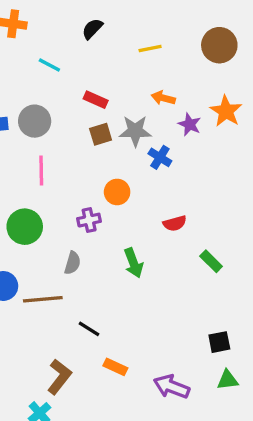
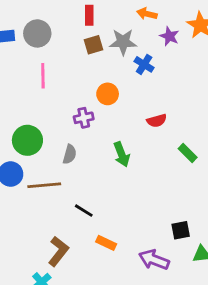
red rectangle: (96, 100) -> (89, 15), turned 66
green circle: (25, 227) -> (27, 140), moved
black square: (219, 342) -> (181, 230), moved

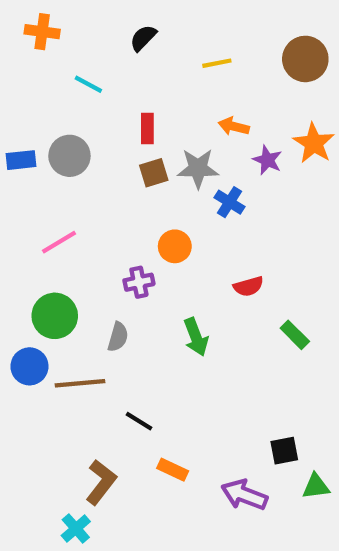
pink line: (43, 76) -> (59, 242), moved, turned 60

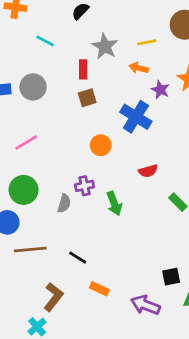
yellow line: (217, 63) -> (147, 42), moved
gray star: (198, 168) -> (105, 46), moved, turned 30
blue cross: (230, 202) -> (136, 117), size x1.6
purple cross: (139, 282) -> (84, 186), moved
brown line: (80, 383) -> (30, 249), moved

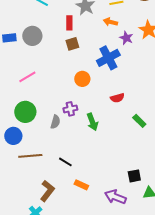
blue cross: (136, 117) -> (108, 58), turned 30

